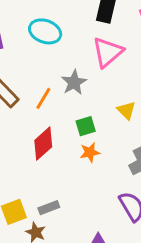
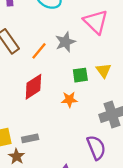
pink triangle: (108, 52) -> (96, 22), turned -44
green square: (86, 126) -> (80, 75), moved

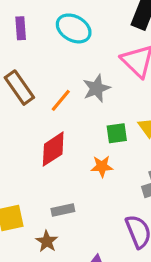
gray rectangle: (30, 138) -> (63, 210), moved
brown star: (17, 156) -> (47, 241), moved

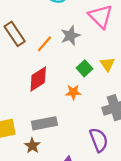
green square: (117, 133) -> (84, 68), turned -35
gray rectangle: (63, 210) -> (44, 123), size x1.5

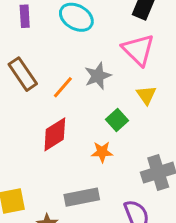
yellow triangle: (107, 64) -> (146, 95), moved
gray rectangle: (44, 123) -> (82, 197), moved

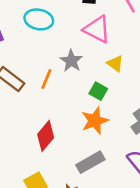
red diamond: (55, 134) -> (46, 136), moved
orange star: (102, 152) -> (95, 121), size x1.5

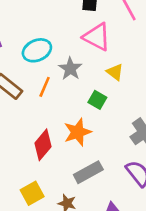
cyan ellipse: (39, 19) -> (37, 50), moved, turned -36
orange star: (95, 121) -> (78, 132), moved

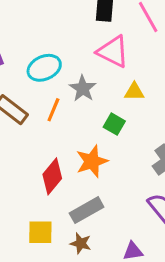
yellow triangle: (115, 72) -> (134, 92), turned -36
gray rectangle: (88, 172) -> (87, 210), moved
yellow square: (32, 193) -> (40, 232), turned 30

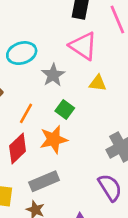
orange line: (53, 110) -> (26, 113), moved
green square: (114, 124) -> (65, 110), moved

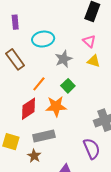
pink triangle: (83, 46) -> (89, 41), size x0.6
yellow triangle: (98, 83) -> (94, 61), moved

